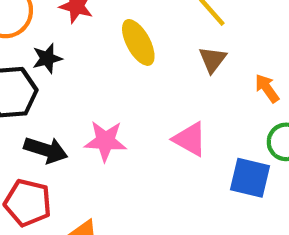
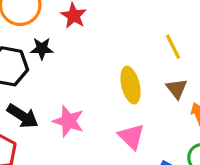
yellow ellipse: (138, 42) -> (131, 85), moved
brown triangle: (213, 59) -> (177, 89), moved, turned -30

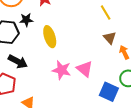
yellow ellipse: (131, 85) -> (50, 37), moved
pink star: (68, 121) -> (62, 70), moved

